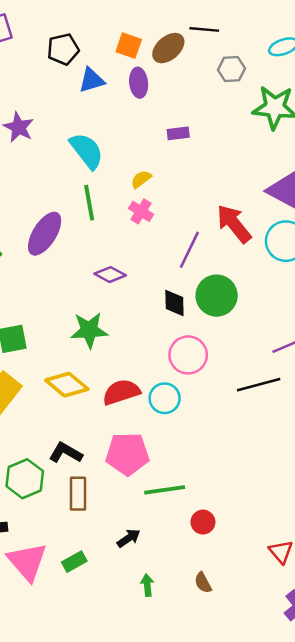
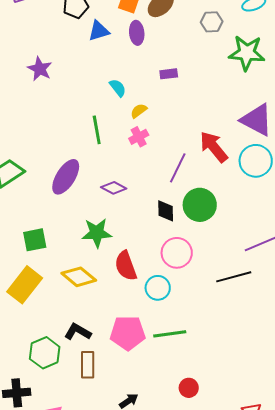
cyan semicircle: (87, 151) -> (118, 88), moved, size x0.6
pink cross: (141, 211) -> (139, 137), turned 30
purple ellipse: (45, 234) -> (66, 177), moved
red semicircle: (121, 392) -> (126, 266), moved, turned -92
green line: (165, 490) -> (170, 334), moved

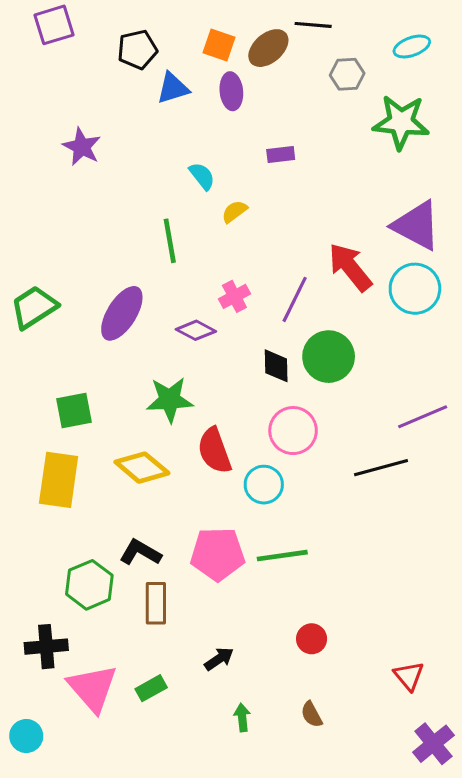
pink cross: (139, 137) -> (234, 296), moved
yellow rectangle: (25, 285) -> (59, 480), turned -30

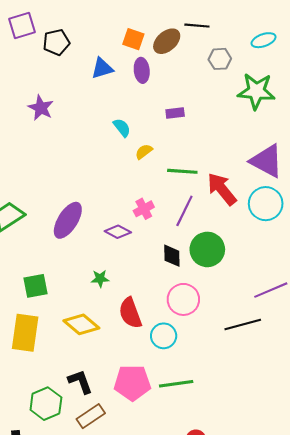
black pentagon: (137, 50) -> (56, 42), moved
green line: (170, 241) -> (182, 171), moved, turned -76
green star: (170, 400) -> (100, 279), size x0.6
black L-shape: (140, 552) -> (80, 382), turned 40
brown rectangle: (156, 603) -> (91, 416), turned 56

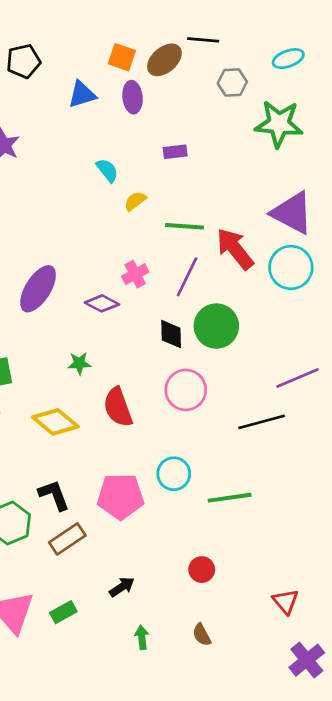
cyan circle: (164, 336) -> (174, 474), moved
green line: (176, 384) -> (230, 498), moved

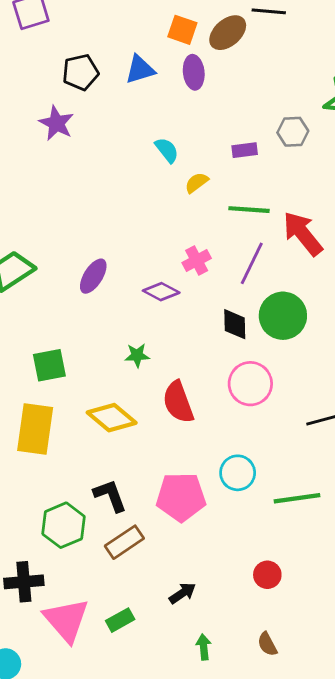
black pentagon: (23, 61) -> (80, 72), moved
gray hexagon: (232, 83) -> (293, 132), moved
purple rectangle: (175, 152) -> (245, 150), moved
purple ellipse: (38, 289) -> (93, 276), size x0.7

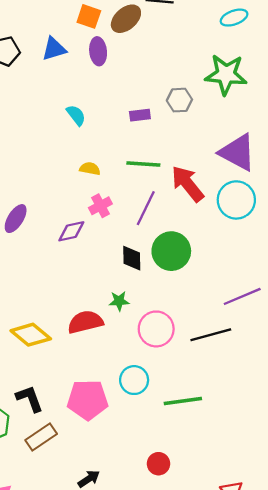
yellow semicircle: (197, 183) -> (90, 169), moved, turned 48
purple diamond: (161, 292) -> (71, 231), turned -40
green star: (137, 355) -> (119, 301), moved
pink circle: (250, 384) -> (156, 329), moved
red semicircle: (178, 402) -> (85, 322), turned 96

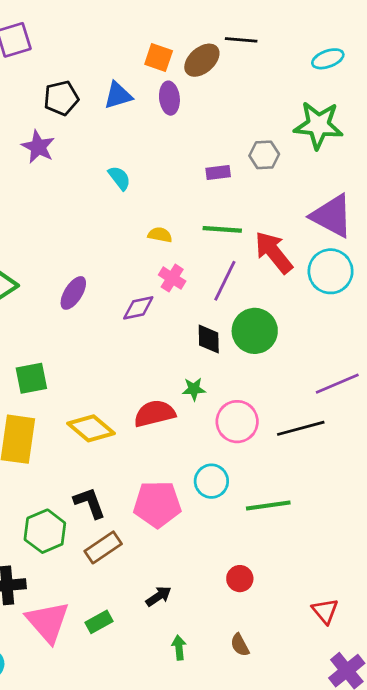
cyan semicircle: (76, 115) -> (119, 178), moved
pink cross: (100, 206) -> (172, 278), turned -30

